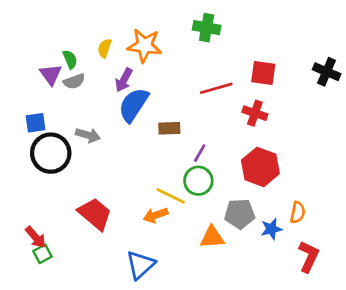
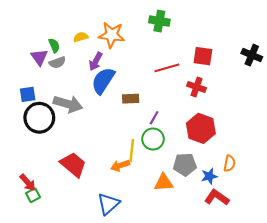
yellow semicircle: (105, 48) -> (81, 37), turned 56
gray arrow: (88, 135) -> (68, 104), size x1.5
yellow line: (171, 196) -> (132, 151), turned 70
red L-shape: (309, 257) -> (217, 197), moved, turned -80

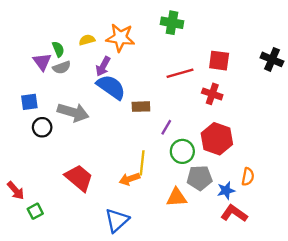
blue semicircle: (103, 81) -> (111, 87), turned 92
black circle: (39, 118) -> (42, 127), size x0.6
green circle: (153, 139) -> (182, 151), moved
red arrow: (28, 183) -> (16, 190), moved

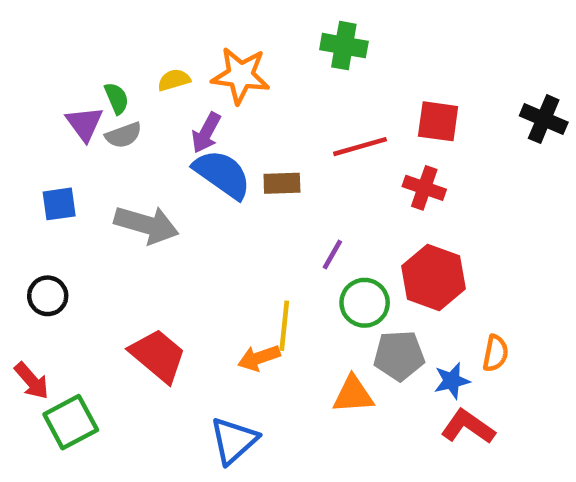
brown rectangle: (141, 107) -> (282, 183), moved
black circle: (42, 127) -> (48, 296), moved
green square: (35, 211) -> (71, 422), size x1.6

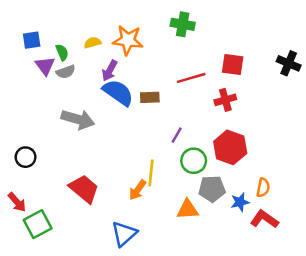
red cross: (424, 188) -> (225, 100), turned -35
blue square: (59, 204) -> (32, 40), moved
orange arrow: (259, 358) -> (138, 190), turned -35
red L-shape: (468, 427) -> (264, 219), moved

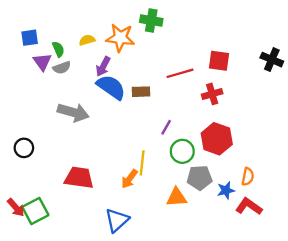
green cross: (183, 24) -> (151, 21), moved
red trapezoid: (84, 189) -> (79, 178), turned -32
red arrow: (17, 202) -> (16, 208), moved

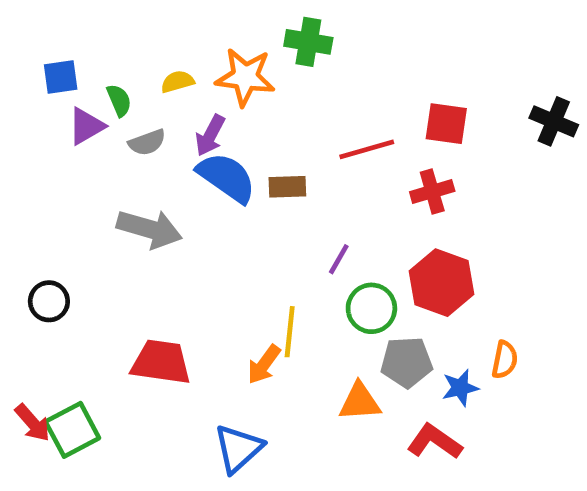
purple triangle: (42, 62) -> (86, 126), turned 36
gray semicircle: (62, 68) -> (147, 142), moved
red L-shape: (249, 206) -> (435, 442), moved

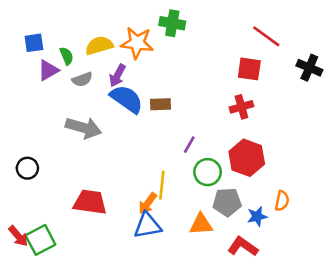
yellow semicircle: (177, 82) -> (99, 45), size x1.5
red line: (367, 149) -> (266, 36), moved, turned 52
blue triangle: (238, 449) -> (147, 226), moved, turned 32

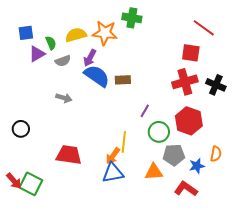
black cross: (309, 68) -> (216, 85), moved
red cross: (241, 107) -> (185, 82), size x1.4
gray arrow: (84, 128) -> (64, 98), size x0.6
green square: (40, 240) -> (31, 184), turned -35

